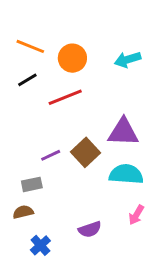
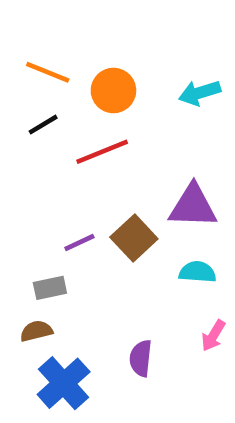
cyan semicircle: (126, 174) -> (197, 272), size x0.7
purple semicircle: (90, 229) -> (141, 358), turned 115
blue cross: (40, 245) -> (64, 383), size x1.6

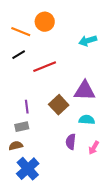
orange circle: (113, 90) -> (45, 22), moved
purple line: (79, 243) -> (27, 107), moved, turned -72
purple semicircle: (141, 358) -> (71, 142), moved

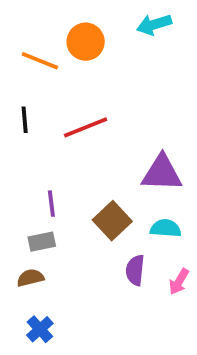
cyan arrow: (88, 41) -> (154, 25), moved
black line: (19, 55) -> (25, 120), moved, turned -64
brown square: (59, 105) -> (112, 221), moved
blue cross: (28, 169) -> (40, 329), moved, size x0.6

